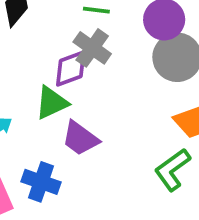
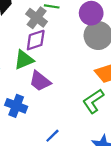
gray cross: (92, 48) -> (37, 18), moved

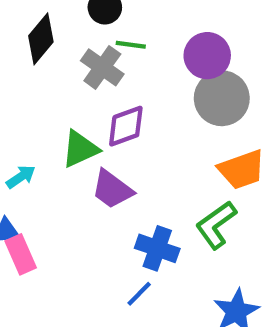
purple diamond: (36, 40) -> (126, 126), moved
blue cross: (16, 106) -> (157, 248), moved

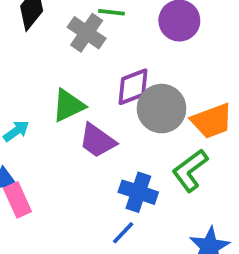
gray circle: (222, 98) -> (161, 109), moved
purple diamond: (126, 126) -> (133, 87), moved

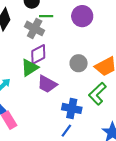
purple diamond: (133, 87) -> (38, 54), moved
gray circle: (161, 109) -> (79, 63), size x0.7

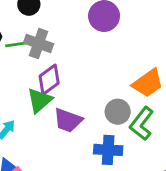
green line: (46, 16) -> (15, 45), moved
gray circle: (79, 63) -> (118, 112), moved

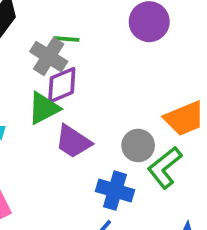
gray cross: (39, 43) -> (49, 57), moved
green line: (15, 45) -> (66, 39), moved

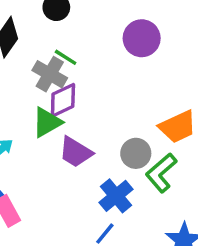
green line: (66, 39) -> (66, 57), turned 30
blue cross: (115, 191) -> (116, 196), turned 36

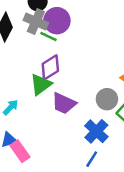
purple circle: (142, 38) -> (57, 21), moved
gray cross: (50, 74) -> (36, 21), moved

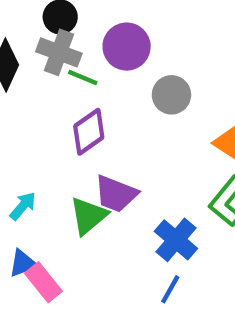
purple circle: (57, 21) -> (127, 47), moved
green triangle: (41, 84) -> (88, 216), moved
gray circle: (107, 99) -> (171, 95), moved

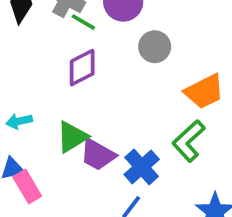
purple trapezoid: (116, 194) -> (98, 155), moved
cyan arrow: (23, 206) -> (19, 121), turned -150

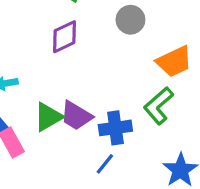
green triangle: (72, 137) -> (48, 117), moved
blue cross: (142, 167) -> (115, 128), turned 32

